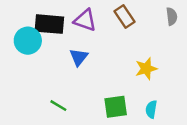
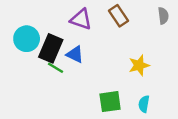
black rectangle: (49, 24) -> (51, 48), moved, turned -72
blue triangle: (79, 57) -> (75, 54), turned -42
green line: (58, 106) -> (56, 68), moved

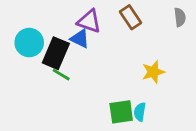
blue triangle: (75, 54) -> (80, 39), moved
cyan semicircle: (144, 104) -> (140, 112), moved

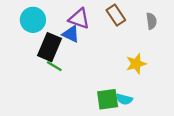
gray semicircle: (180, 17) -> (151, 21), moved
cyan circle: (29, 43) -> (33, 20), moved
cyan semicircle: (140, 112) -> (124, 99), turned -84

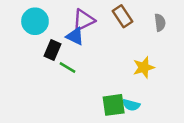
purple triangle: (79, 19) -> (84, 20), turned -45
black rectangle: (50, 47) -> (52, 50), size x0.7
green line: (54, 66) -> (67, 67), moved

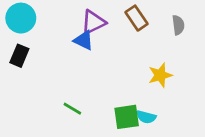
cyan circle: (35, 21) -> (21, 18), moved
black rectangle: (52, 50) -> (19, 56), moved
green line: (67, 67) -> (72, 109), moved

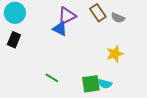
gray semicircle: (178, 25) -> (118, 18), moved, turned 120

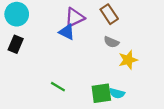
gray semicircle: (118, 18) -> (111, 42), moved

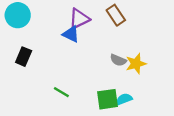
gray semicircle: (111, 42) -> (118, 60), moved
black rectangle: (16, 44) -> (24, 57), moved
cyan semicircle: (117, 93) -> (124, 99), turned 144

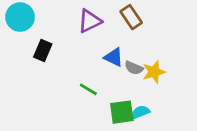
blue triangle: (71, 34) -> (114, 57), moved
black rectangle: (24, 57) -> (43, 50), moved
green line: (61, 92) -> (88, 89), moved

